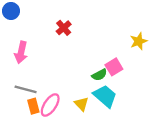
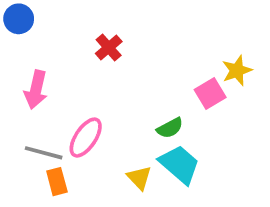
pink square: (114, 67) -> (210, 93), moved
pink ellipse: (50, 105) -> (86, 138), moved

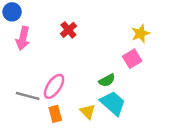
yellow star: (237, 71) -> (141, 33), moved
pink arrow: (36, 90) -> (23, 38), moved
orange rectangle: (57, 182) -> (55, 114), moved

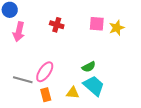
red cross: (68, 30) -> (57, 25), turned -32
pink square: (132, 59) -> (97, 24), moved, turned 35
yellow triangle: (88, 112) -> (73, 93), turned -40

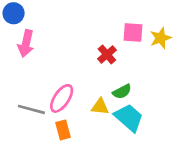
red cross: (57, 25) -> (107, 54), moved, turned 32
yellow triangle: (73, 93) -> (100, 107), moved

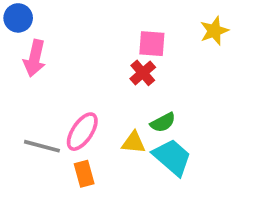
pink square: (133, 32) -> (152, 44), moved
yellow star: (160, 38) -> (214, 31), moved

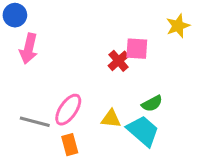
pink square: (152, 44) -> (137, 49), moved
green semicircle: (163, 122) -> (152, 103), moved

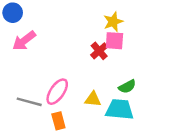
yellow star: (178, 26) -> (113, 22), moved
pink arrow: (29, 49) -> (24, 41), turned 40
cyan trapezoid: (143, 131) -> (120, 109), turned -36

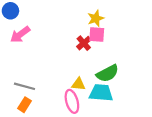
green semicircle: (127, 87) -> (108, 73), size x1.5
pink ellipse: (57, 92) -> (72, 101), moved, turned -50
orange rectangle: (58, 121) -> (24, 105), moved, turned 48

